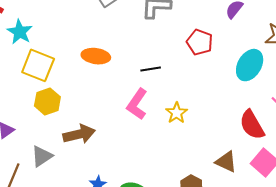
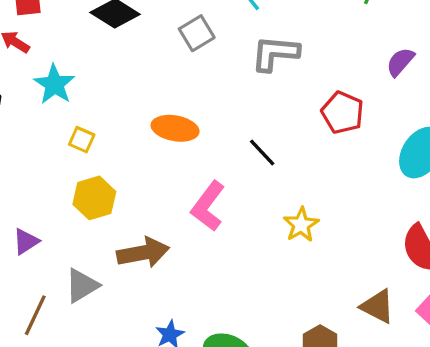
yellow square: (38, 65) -> (82, 140), size x0.5
black line: (151, 69) -> (262, 152), turned 54
pink L-shape: (137, 104) -> (208, 206), moved

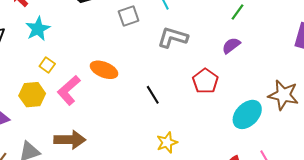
purple semicircle: (400, 62) -> (231, 45), moved
yellow hexagon: (94, 198) -> (32, 95), moved
pink L-shape: (208, 206) -> (69, 90), moved

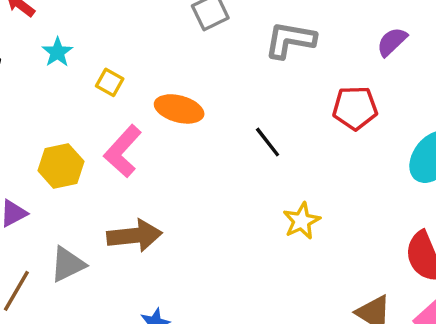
cyan star: (38, 29) -> (57, 52), size x0.7
yellow square: (47, 65) -> (110, 82), moved
red pentagon: (205, 81) -> (355, 108), turned -30

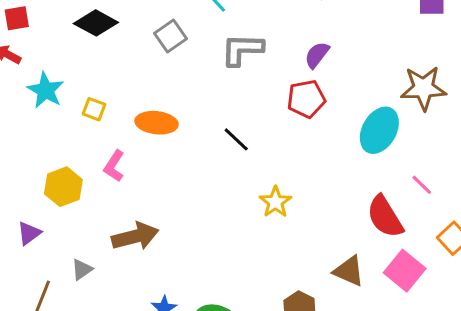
purple semicircle: (392, 42) -> (317, 55), moved
cyan star: (57, 52) -> (46, 90), size x1.4
pink L-shape: (123, 151) -> (114, 166), size x0.7
gray triangle: (68, 264) -> (82, 269), size x0.7

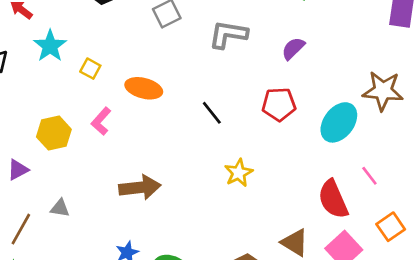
red pentagon: (306, 99) -> (279, 104), moved
brown arrow: (135, 236) -> (140, 187), moved
gray triangle: (82, 269) -> (60, 208), turned 36

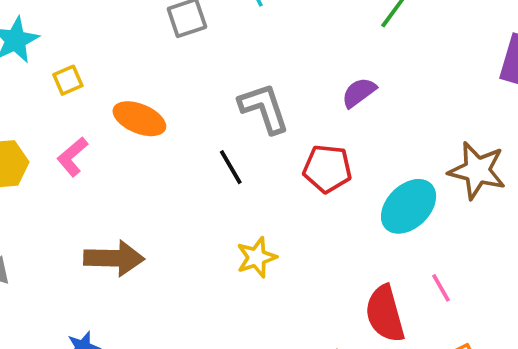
gray L-shape: (228, 34) -> (264, 108), moved, turned 54
yellow square: (90, 69) -> (68, 80), turned 30

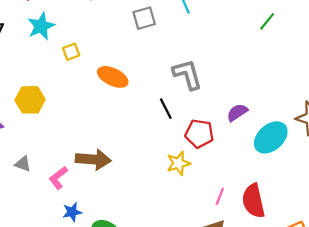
purple semicircle: (359, 92) -> (237, 112), moved
pink L-shape: (72, 157) -> (58, 178), moved
red pentagon: (327, 169) -> (199, 134), moved
pink line: (441, 288) -> (220, 196), moved, turned 48

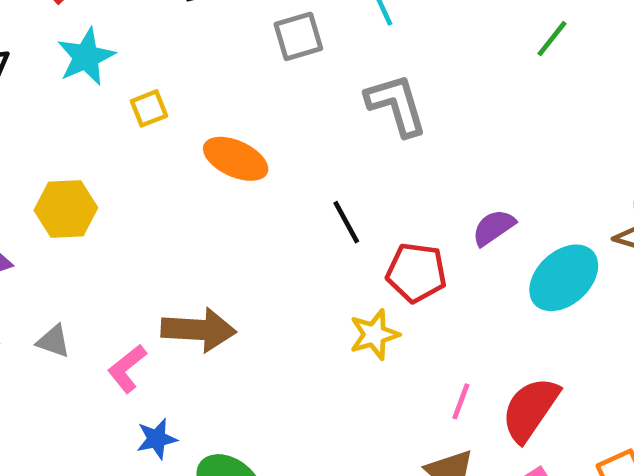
gray L-shape: (187, 74) -> (396, 105), moved
red semicircle: (253, 201) -> (530, 409), turned 48

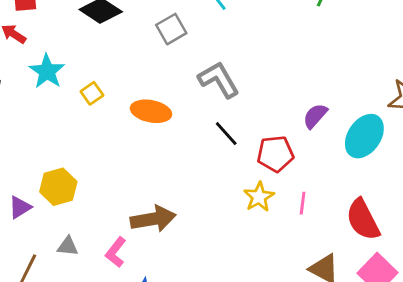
gray L-shape: (396, 105) -> (219, 80), moved
yellow hexagon: (66, 209) -> (58, 187), moved
pink line: (461, 401) -> (303, 203), moved
red semicircle: (530, 409) -> (363, 220), turned -48

